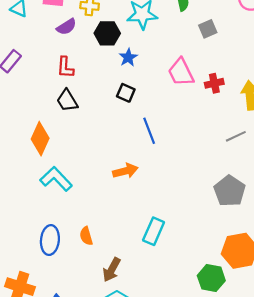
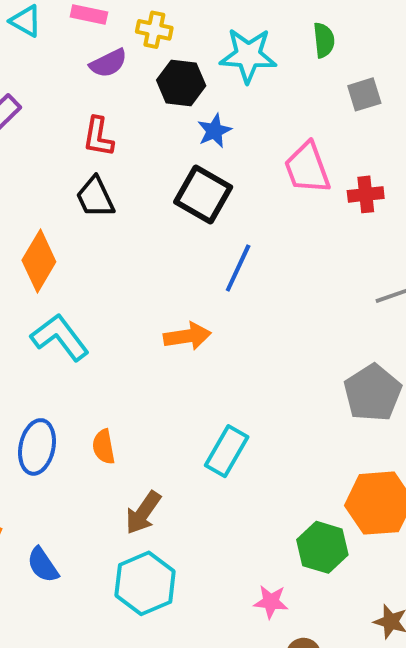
black square: (126, 93) -> (203, 195), size x1.6
blue line: (149, 131) -> (238, 268), turned 40

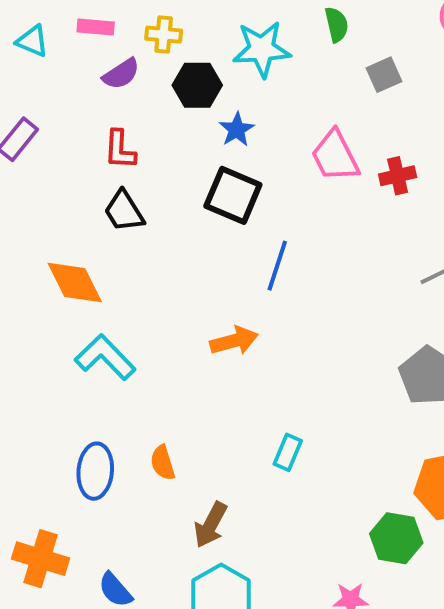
orange diamond: (39, 261) -> (75, 283), turned -50
cyan rectangle: (227, 451) -> (288, 452), size x0.7

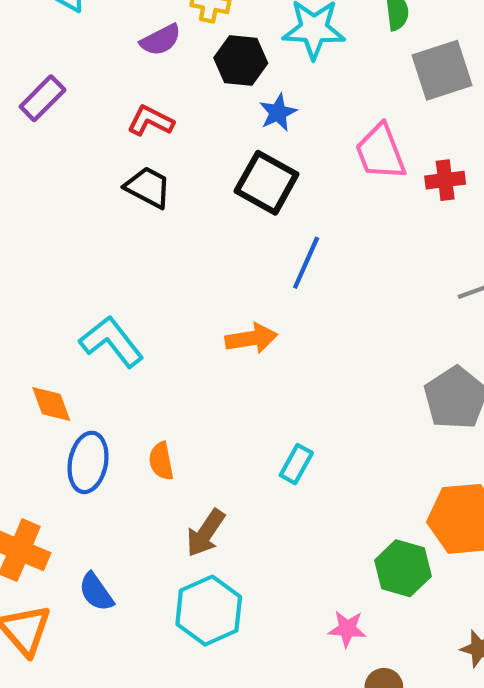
gray square: (384, 75) -> (442, 70), size x1.6
red L-shape: (120, 150) -> (151, 121), turned 108
black trapezoid: (124, 211) -> (148, 187), turned 144
orange diamond: (75, 283) -> (51, 404), moved, size x0.7

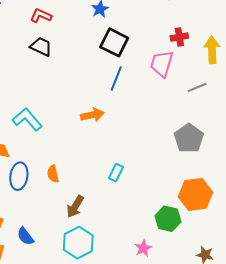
pink trapezoid: (380, 152) -> (162, 64), moved, turned 40
black square: (267, 183) -> (114, 42), moved
pink star: (347, 629) -> (143, 248), turned -30

